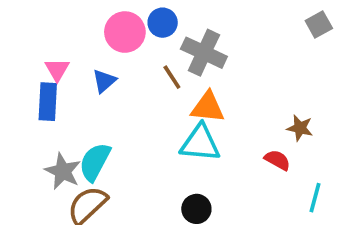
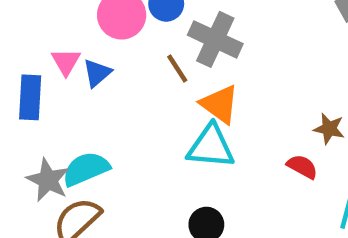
pink triangle: (57, 70) -> (66, 62), moved
orange triangle: (208, 107) -> (220, 104), turned 30
cyan semicircle: (95, 162) -> (86, 169), turned 39

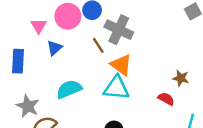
pink triangle: (66, 62) -> (39, 26), moved
cyan semicircle: (86, 169) -> (69, 89), moved

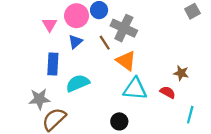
blue triangle: (54, 48) -> (75, 42), moved
blue rectangle: (18, 61) -> (53, 64), moved
cyan triangle: (116, 88) -> (135, 89), moved
gray star: (28, 106) -> (39, 99), turned -30

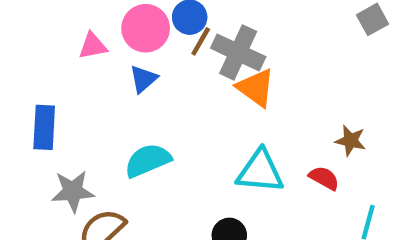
pink triangle: (50, 25) -> (93, 46), turned 49
brown line: (105, 43) -> (201, 41), moved, turned 63
orange triangle: (126, 61) -> (256, 88), moved
blue rectangle: (53, 64) -> (44, 127), moved

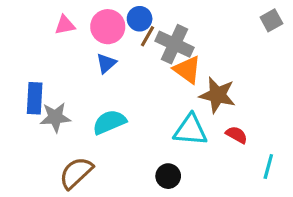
pink triangle: (93, 46) -> (65, 25), moved
brown star: (351, 141) -> (217, 95), moved, size x1.6
gray star: (73, 191) -> (55, 117), moved

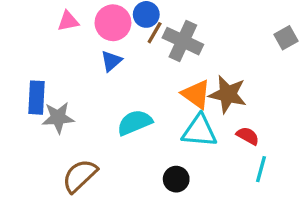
gray square: (271, 20) -> (286, 38), moved
orange triangle: (187, 70) -> (196, 94), moved
cyan semicircle: (109, 122) -> (135, 123), moved
cyan line: (268, 167) -> (261, 169), moved

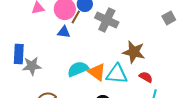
brown line: (155, 33) -> (76, 17), moved
blue triangle: (111, 61) -> (64, 32), turned 48
orange triangle: (196, 94) -> (97, 72), moved

